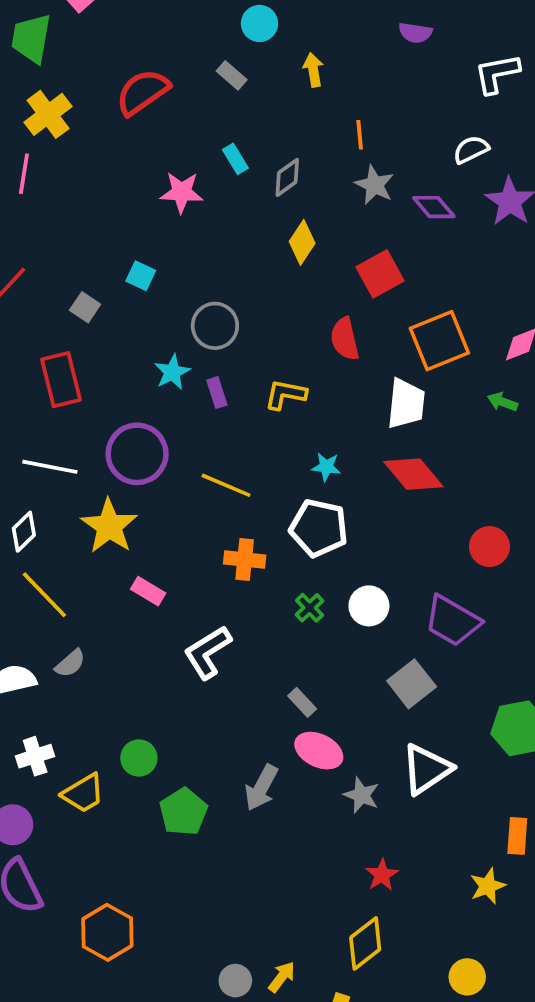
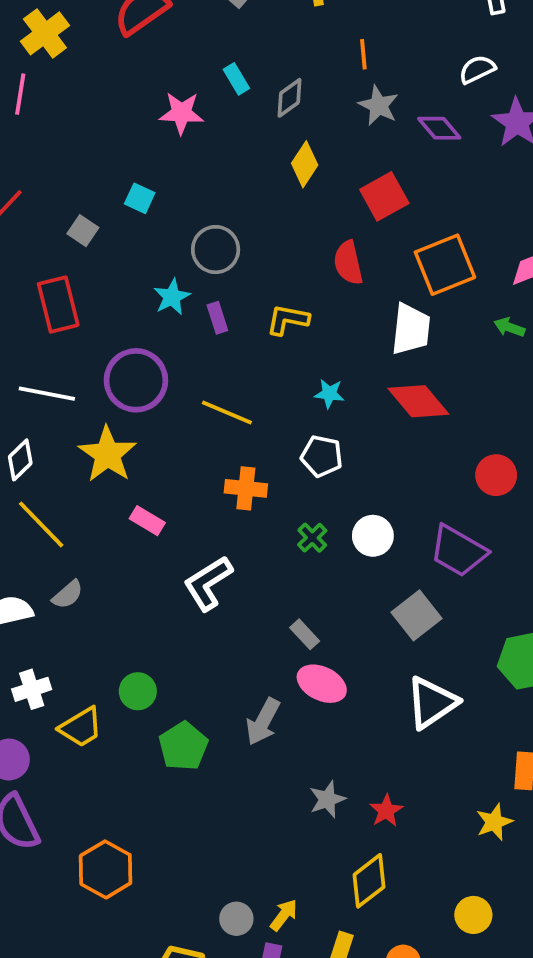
white pentagon: (319, 528) -> (322, 456), size x0.7
gray star: (361, 795) -> (327, 799), moved, turned 30

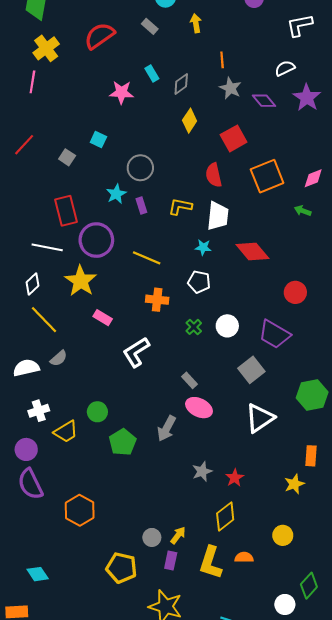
red rectangle: (58, 304) -> (66, 211), moved
white trapezoid: (411, 329) -> (218, 216), moved

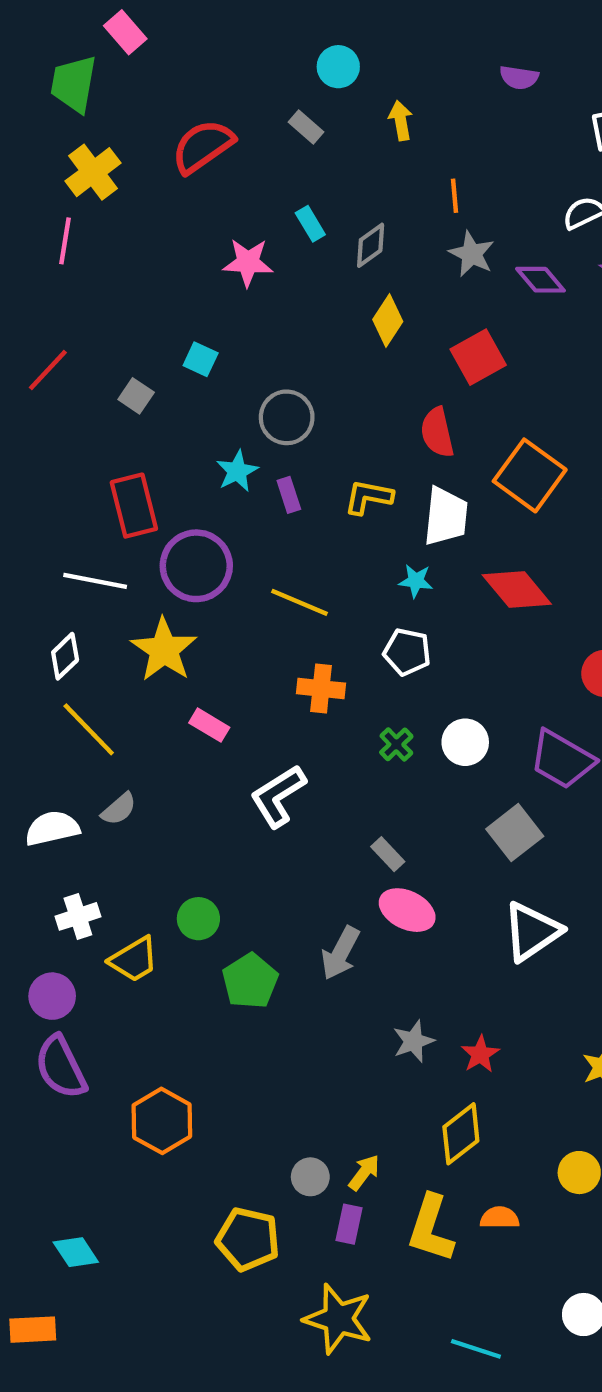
orange square: (267, 176) -> (530, 475), moved, turned -32

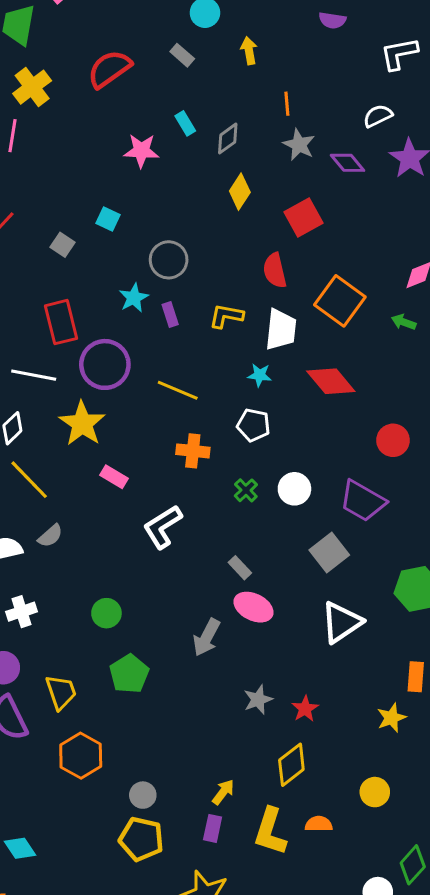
yellow trapezoid: (134, 960) -> (61, 692), moved, turned -78
green pentagon: (250, 981) -> (129, 674), moved
gray circle: (310, 1177) -> (143, 795), moved

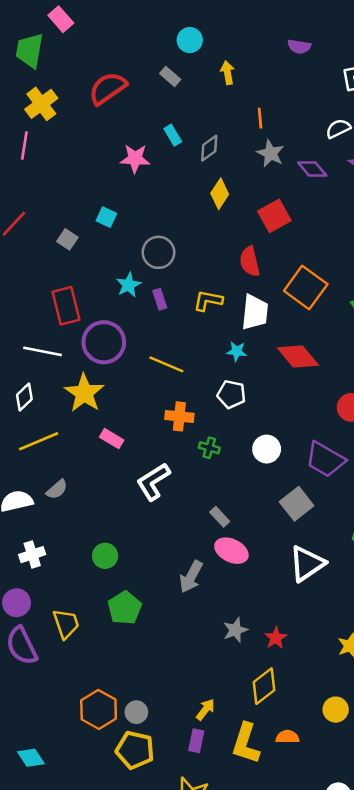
yellow line: (29, 480) -> (39, 441), turned -69
green cross: (246, 490) -> (209, 448), moved, turned -30
orange hexagon: (81, 756) -> (99, 710), moved

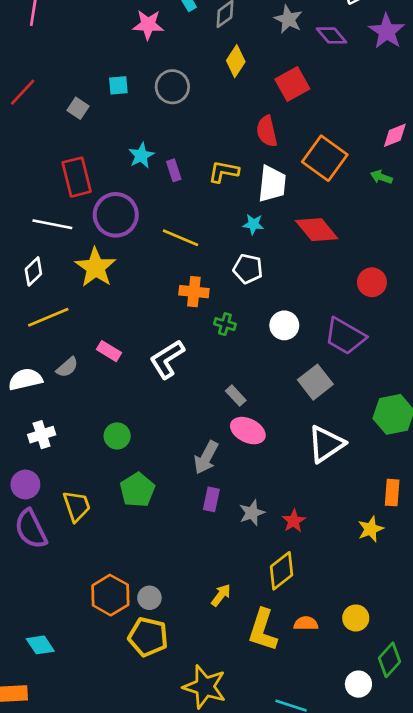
cyan square: (106, 217) -> (118, 85), turned -30
gray circle: (158, 252) -> (172, 87), moved
pink rectangle: (112, 439) -> (109, 351), moved
yellow circle: (336, 710) -> (356, 618), moved
purple rectangle: (196, 741) -> (211, 499), moved

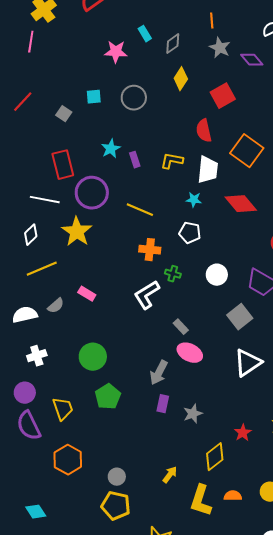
white L-shape: (167, 359) -> (147, 295), moved
green circle: (117, 436) -> (93, 357), size x1.4
red star: (294, 521) -> (243, 433), moved
orange hexagon: (110, 595) -> (68, 460), moved

